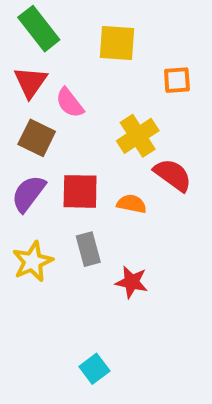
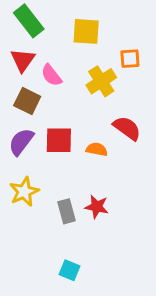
yellow cross: (138, 136) -> (101, 81), moved
gray rectangle: (88, 249) -> (66, 211), moved
cyan square: (94, 369) -> (70, 270), turned -30

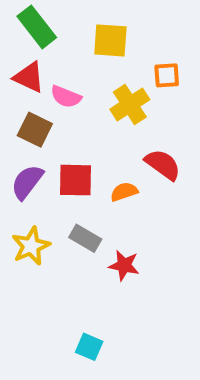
red triangle: (23, 60) -> (29, 77), turned -40
pink semicircle: (51, 75) -> (66, 97), turned -30
orange semicircle: (97, 149) -> (124, 192), turned -30
gray rectangle: (66, 211) -> (85, 238), moved, turned -45

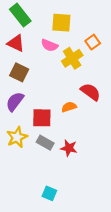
orange square: (167, 75) -> (93, 42), turned -32
pink semicircle: (66, 97) -> (49, 45), moved
red square: (76, 180) -> (42, 118), moved
gray rectangle: (85, 238) -> (45, 143), moved

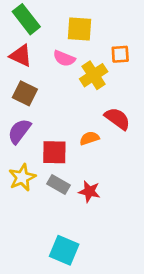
orange square: (93, 42) -> (120, 54), turned 32
cyan square: (49, 193) -> (64, 250), size x1.5

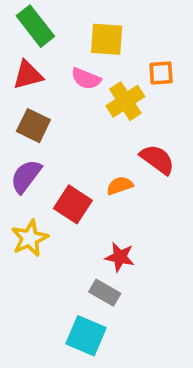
red triangle: (21, 56) -> (28, 75), turned -40
red square: (54, 152) -> (73, 204), turned 32
gray rectangle: (59, 184) -> (105, 293), moved

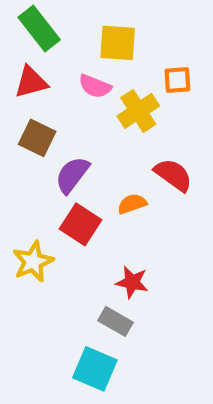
purple semicircle: (26, 176) -> (72, 175), moved

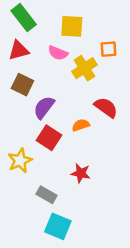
gray rectangle: (116, 321) -> (47, 195), moved

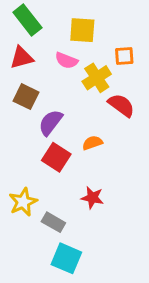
red semicircle: (106, 107) -> (121, 105), moved
yellow star: (20, 161) -> (23, 202), moved

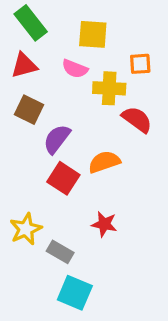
yellow cross: (97, 78) -> (109, 88), turned 36
orange semicircle: (92, 143) -> (104, 162), size x1.4

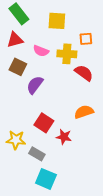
pink semicircle: (75, 69) -> (41, 51), moved
orange semicircle: (104, 162) -> (84, 112), moved
red square: (63, 178) -> (44, 123), moved
yellow star: (26, 229) -> (16, 140), turned 30

